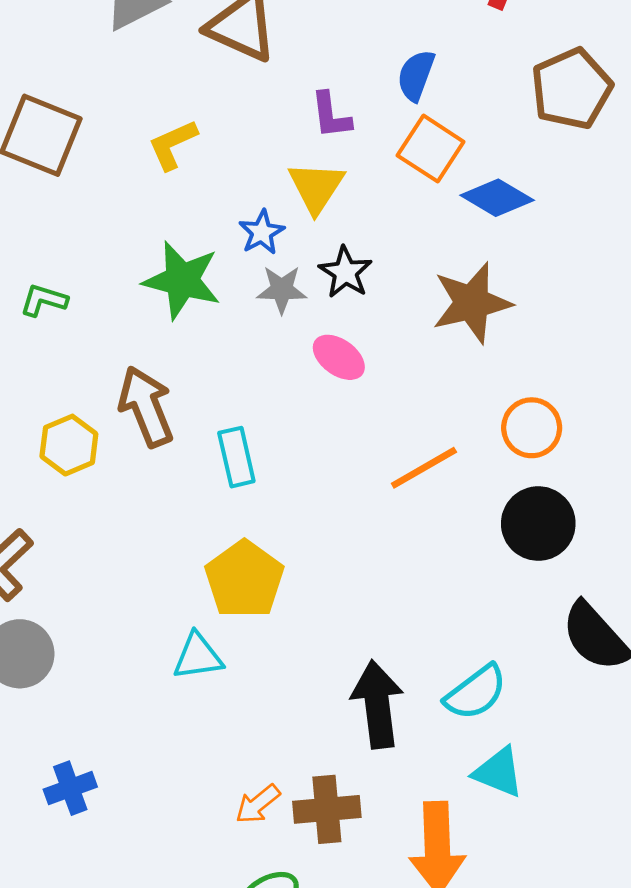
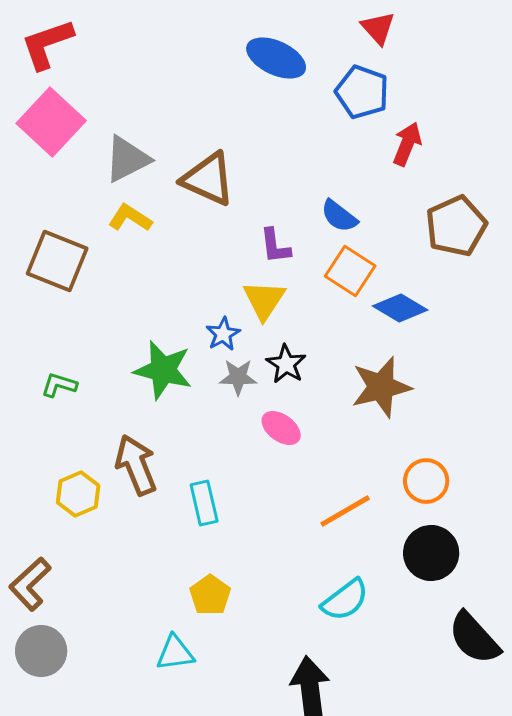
blue semicircle: (416, 75) -> (339, 216), turned -72
yellow L-shape: (173, 145) -> (130, 218), moved, turned 57
yellow pentagon: (244, 579) -> (210, 595), size x0.7
cyan semicircle: (476, 692) -> (345, 600), moved

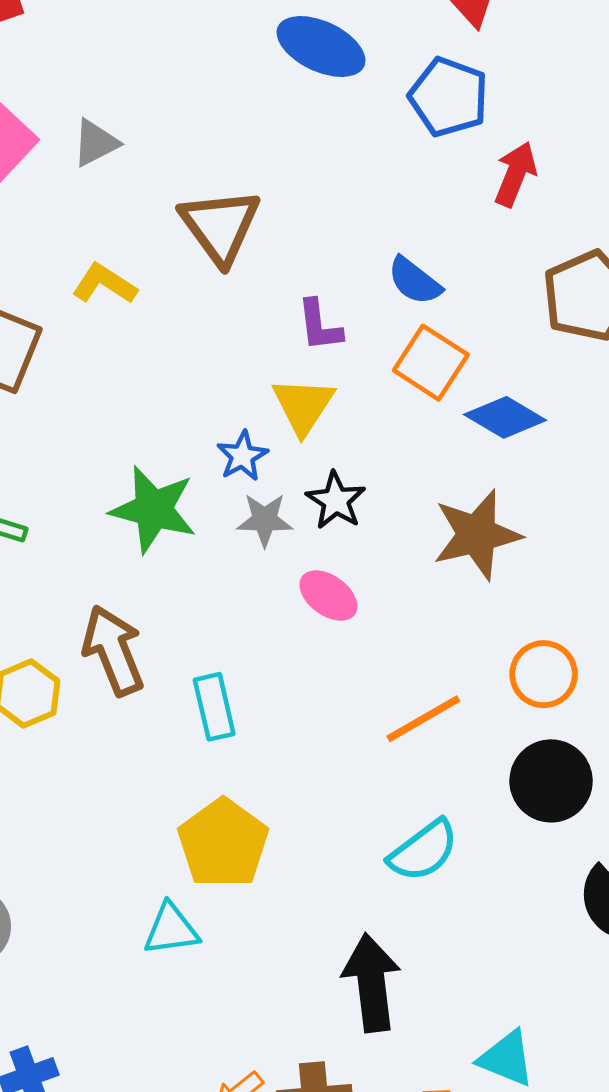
gray triangle: (127, 159) -> (95, 143), moved, size x0.7
brown triangle: (208, 179) -> (220, 226), turned 30
yellow pentagon: (210, 595) -> (223, 843), size x1.5

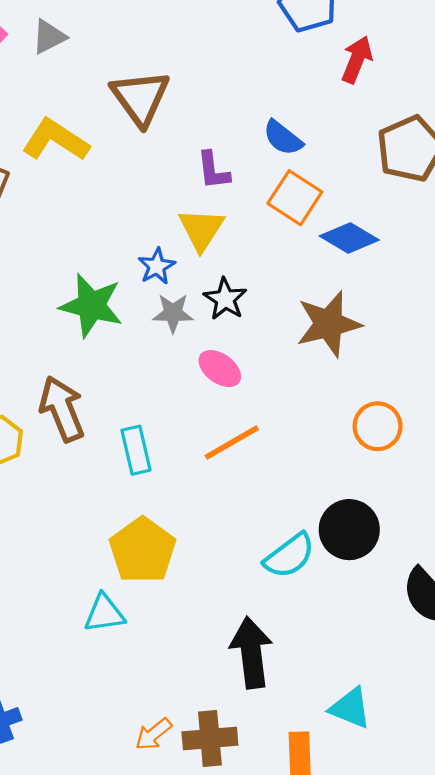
yellow L-shape: (104, 284) -> (55, 140), size x1.4
orange line: (423, 719) -> (232, 443), moved
black circle: (551, 781) -> (349, 530), moved

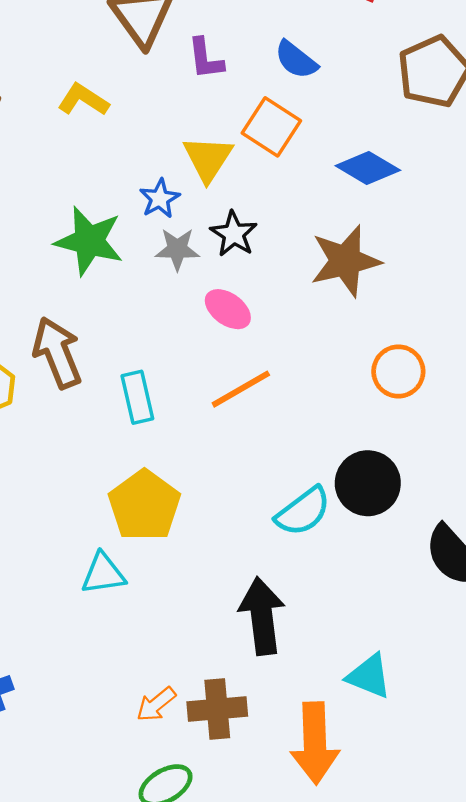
yellow L-shape: (55, 140) -> (83, 100), moved, size x0.7
purple L-shape: (213, 171) -> (206, 59), moved
orange square: (295, 198) -> (271, 127), moved

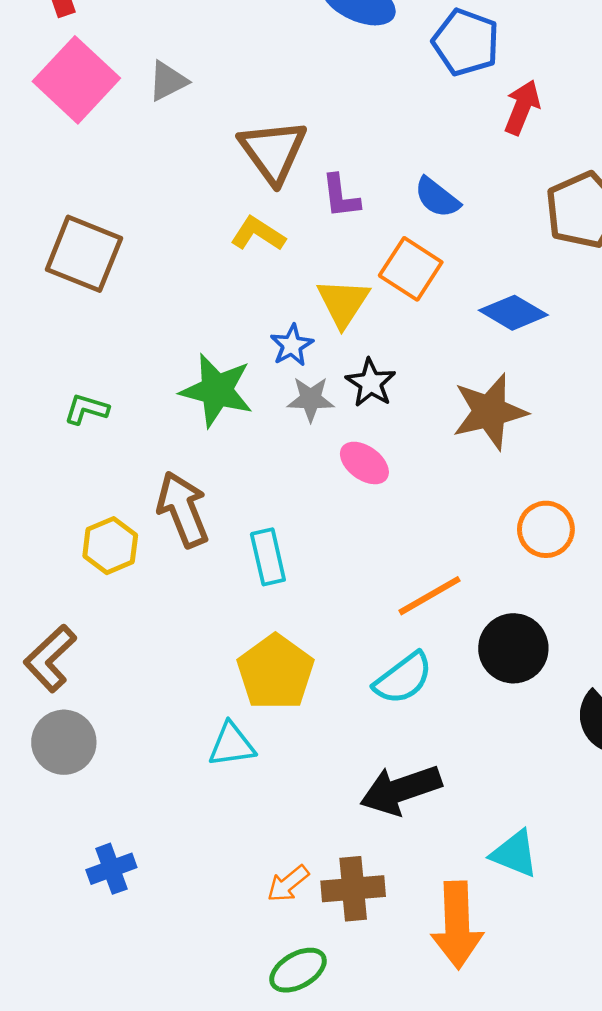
yellow L-shape: (83, 100) -> (258, 234), moved
orange line: (241, 389) -> (430, 596), moved
cyan semicircle: (303, 511) -> (403, 678), moved
black arrow: (262, 616) -> (401, 790), turned -102

